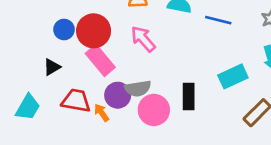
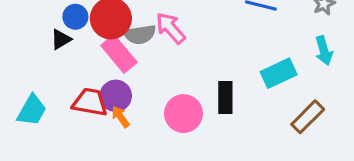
black triangle: (52, 67) -> (61, 39), moved
gray semicircle: (138, 88) -> (140, 35), moved
purple circle: (118, 95) -> (116, 96), moved

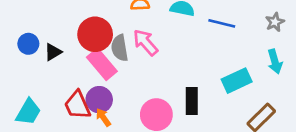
blue circle: (75, 17) -> (28, 44), moved
gray semicircle: (140, 35) -> (120, 48), turned 90
red trapezoid: (90, 102) -> (77, 105), turned -124

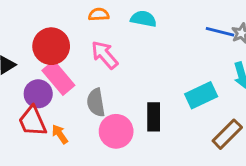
blue line: (222, 23) -> (220, 32), moved
gray semicircle: (120, 48) -> (96, 102), moved
purple circle: (99, 100) -> (38, 94), moved

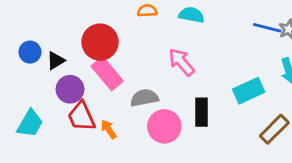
pink arrow: (105, 55) -> (181, 62), moved
purple circle: (38, 94) -> (70, 89), moved
gray semicircle: (96, 102) -> (144, 98), turned 88

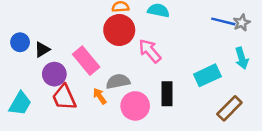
red circle: (100, 42) -> (119, 30), moved
orange arrow: (109, 129) -> (100, 96), moved

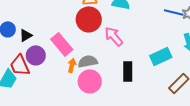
orange arrow: (100, 96) -> (72, 65), moved, turned 48
red trapezoid: (64, 97) -> (20, 65), moved
pink circle: (135, 106) -> (90, 81), moved

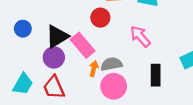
red circle: (89, 19) -> (100, 18), moved, size x0.7
black triangle: (26, 35) -> (57, 36), moved, size x1.6
red trapezoid: (20, 65) -> (54, 87), moved

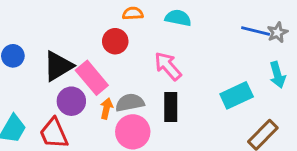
purple circle: (54, 57) -> (71, 101), moved
black rectangle: (156, 75) -> (171, 107), moved

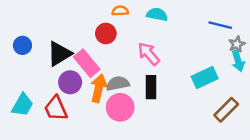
gray star: (277, 32) -> (237, 44), moved
orange arrow: (106, 108) -> (99, 88), size x1.6

